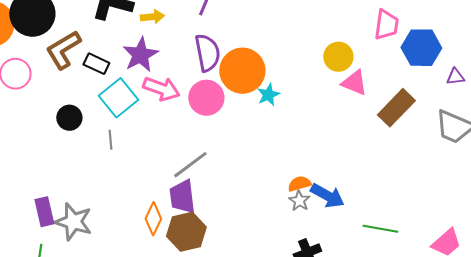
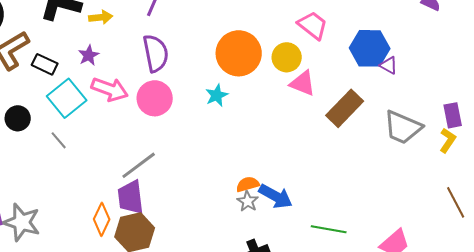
pink trapezoid: (386, 25) -> (313, 25), moved, turned -60
purple star: (140, 55) -> (89, 55), size x0.6
orange circle: (242, 71) -> (239, 53), moved
purple triangle: (455, 77) -> (389, 65), moved, turned 36
gray line: (110, 140) -> (59, 140), turned -36

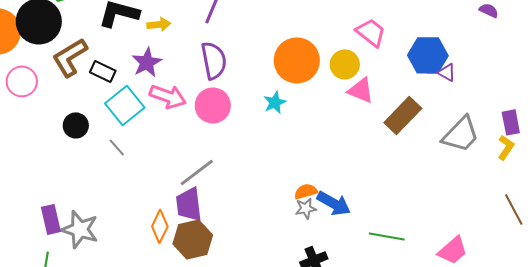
purple star: (89, 55) -> (147, 62), size x1.4
gray trapezoid: (403, 127) -> (461, 134), turned -69
gray star: (248, 201) -> (306, 208), turned 30

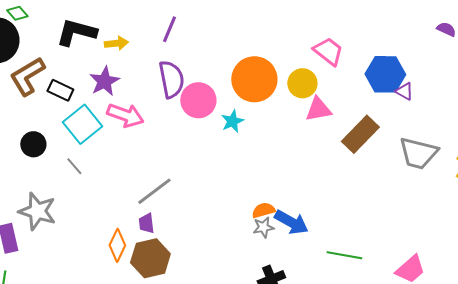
pink triangle: (361, 90) -> (318, 109), turned -32
pink circle: (213, 105) -> (198, 100), moved
gray trapezoid: (461, 134) -> (418, 153), turned 60
purple trapezoid: (189, 204) -> (146, 223), size x0.6
gray star: (80, 229) -> (37, 211), moved

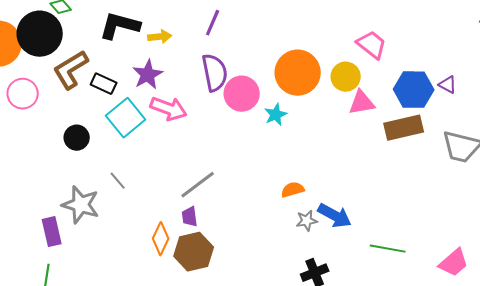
blue hexagon: (385, 74) -> (414, 90), moved
brown rectangle: (360, 134) -> (404, 128), turned 33
gray line: (74, 166) -> (118, 181), moved
orange semicircle: (263, 210) -> (293, 190), moved

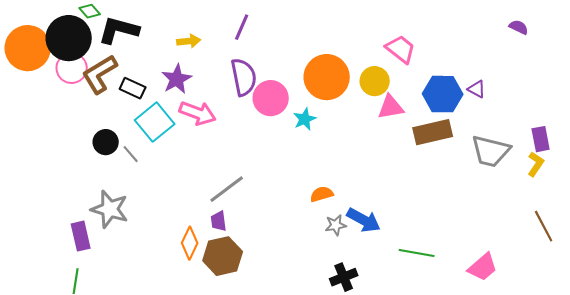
black L-shape: (120, 26) -> (119, 30), moved
pink circle: (23, 94) -> (72, 68), moved
gray line: (118, 181) -> (131, 154), moved

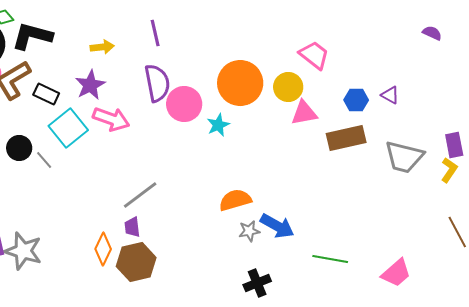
purple line: (242, 27) -> (155, 33), turned -36
blue hexagon: (443, 94) -> (356, 100), size x0.6
orange semicircle: (322, 194) -> (235, 200), size x1.4
gray star: (110, 209) -> (23, 251), moved

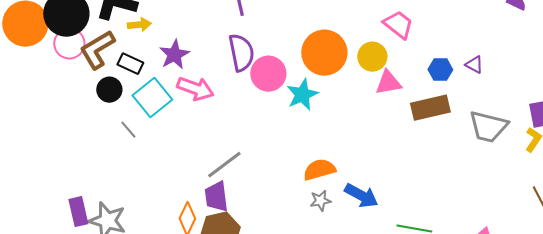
yellow arrow: (102, 47) -> (139, 25), moved
cyan star: (218, 125) -> (302, 95), size x1.4
black circle: (19, 148) -> (109, 90), moved
purple trapezoid: (132, 227) -> (216, 197), size x1.5
gray star: (249, 231) -> (320, 201), moved

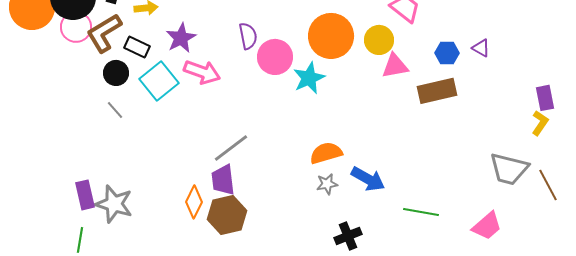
purple semicircle: (241, 53) -> (248, 36), size x0.7
gray trapezoid: (488, 127) -> (509, 169), moved
gray line: (128, 130) -> (115, 110), moved

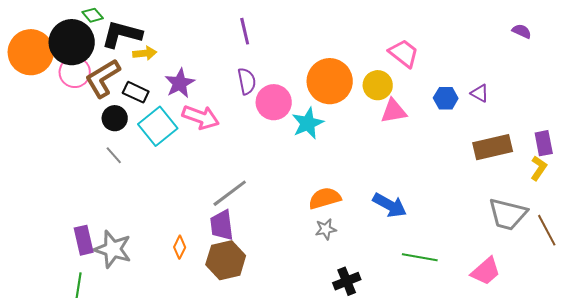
brown rectangle: (437, 91) -> (493, 147), moved
blue arrow: (368, 179) -> (390, 205), moved
orange diamond: (194, 202) -> (180, 247), moved, size x0.7

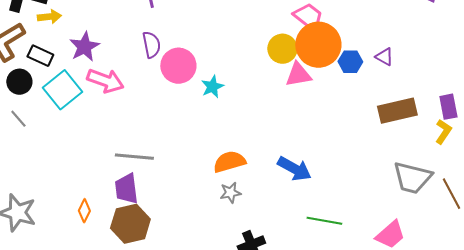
orange circle: (330, 81) -> (318, 45), moved
cyan star: (308, 123) -> (212, 87), size x0.7
gray line: (230, 193) -> (134, 157), turned 42

